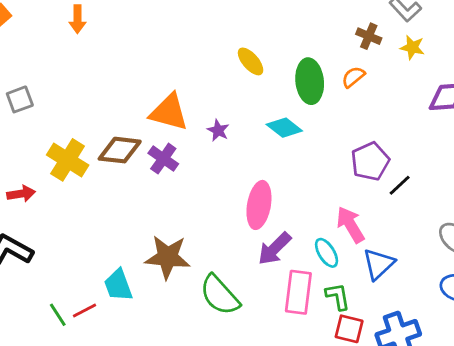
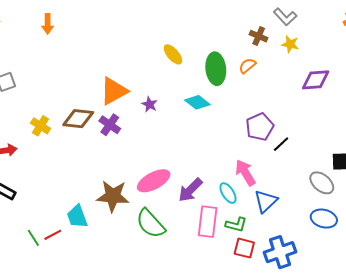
orange triangle: (169, 112) -> (114, 91), turned -44
yellow cross: (68, 160) -> (41, 126), size x0.7
pink ellipse: (259, 205) -> (154, 181), moved, turned 52
green L-shape: (338, 296) -> (236, 225), turned 115

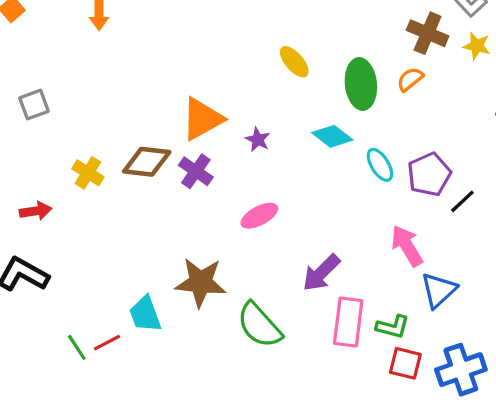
brown cross: (259, 36) -> (428, 33), size x1.4
pink ellipse: (154, 181) -> (259, 216), moved, size x0.7
cyan ellipse: (228, 193) -> (380, 165), moved

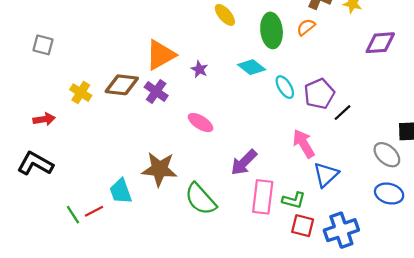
gray square: (34, 105) -> (43, 45), turned 35
pink ellipse: (259, 216) -> (201, 123), turned 60

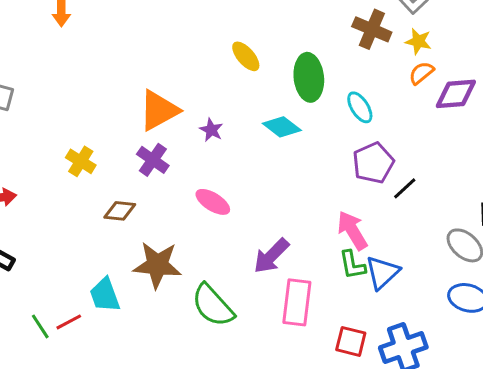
orange semicircle: (306, 27) -> (421, 73), moved
brown diamond: (122, 85) -> (120, 211), moved, size x0.7
cyan ellipse: (285, 87) -> (360, 107), moved
yellow cross: (81, 93) -> (81, 161), moved
green L-shape: (294, 200) -> (352, 265), moved, turned 65

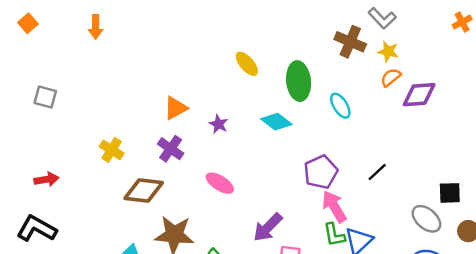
orange triangle: (159, 110) -> (176, 108), size x0.7
purple pentagon: (373, 163) -> (321, 172), moved
brown diamond: (120, 211) -> (144, 190), size x1.5

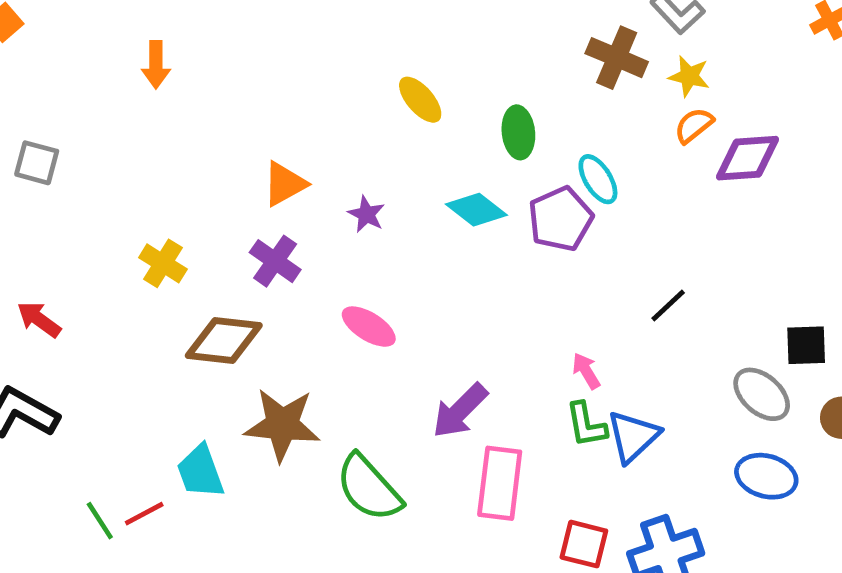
orange arrow: (96, 27) -> (156, 65), moved
green ellipse: (299, 81) -> (518, 132), size x0.7
purple pentagon: (321, 172) -> (561, 219), moved
red arrow: (46, 179) -> (39, 319), turned -135
pink arrow: (334, 206) -> (586, 371), size x0.6

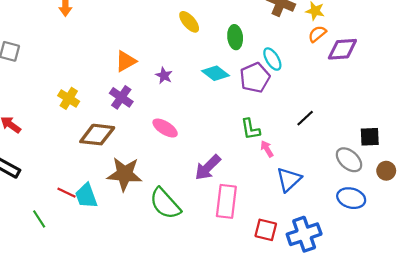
green L-shape: (586, 425) -> (250, 129), moved
red line: (144, 514) -> (67, 193), moved, turned 54

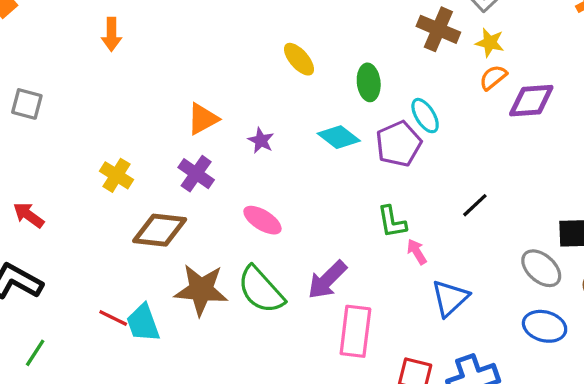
green semicircle: (165, 204) -> (261, 290), moved
green line: (39, 219) -> (35, 353), moved, turned 66

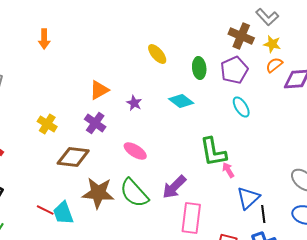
cyan ellipse: (425, 116) -> (241, 107), moved
purple pentagon: (399, 144) -> (234, 70), moved
black line: (475, 205) -> (263, 214), moved, turned -54
green L-shape: (392, 222) -> (213, 152), size x1.5

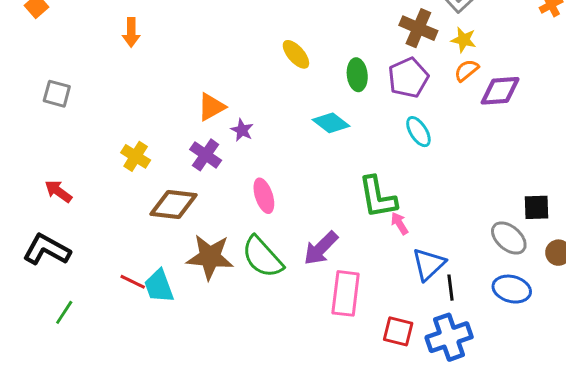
purple star: (134, 103) -> (242, 130), moved
pink ellipse: (135, 151) -> (264, 196), turned 40

